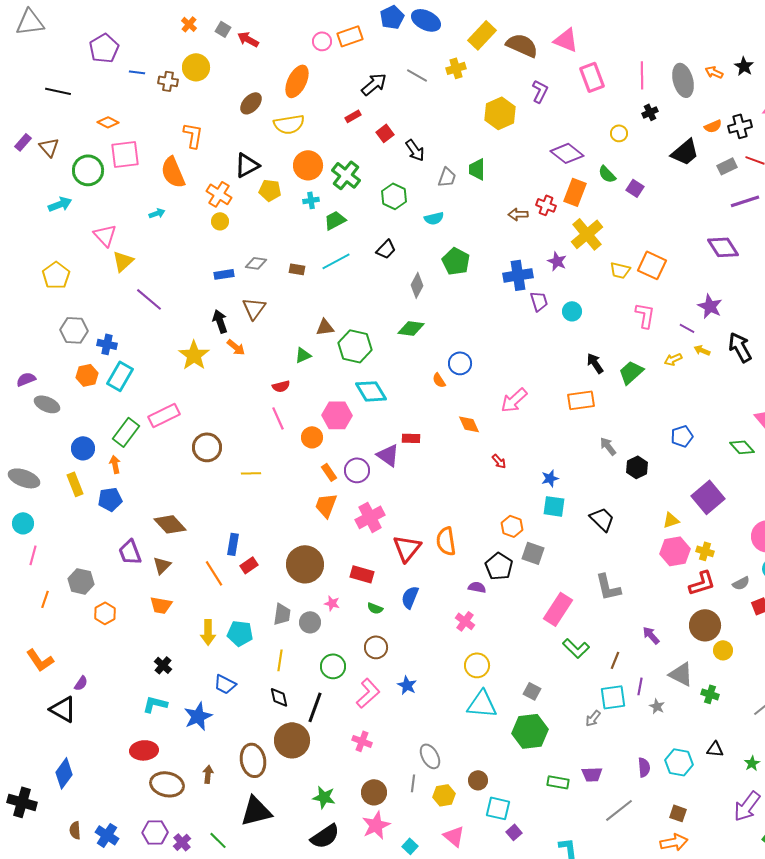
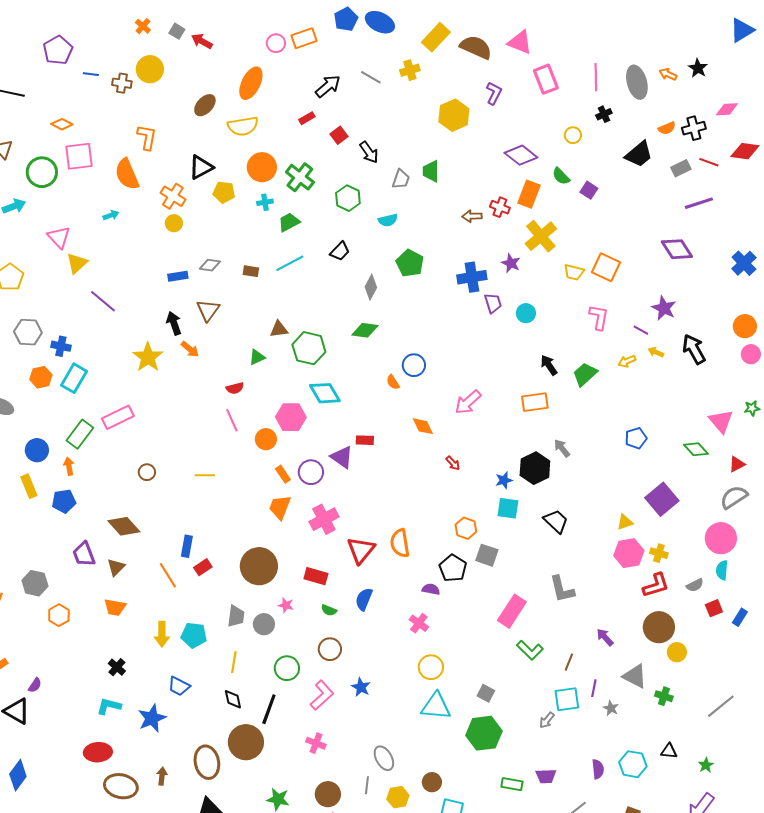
brown circle: (207, 447) -> (147, 472), moved, size x0.6
black hexagon: (637, 467) -> (535, 468), moved, size x1.4

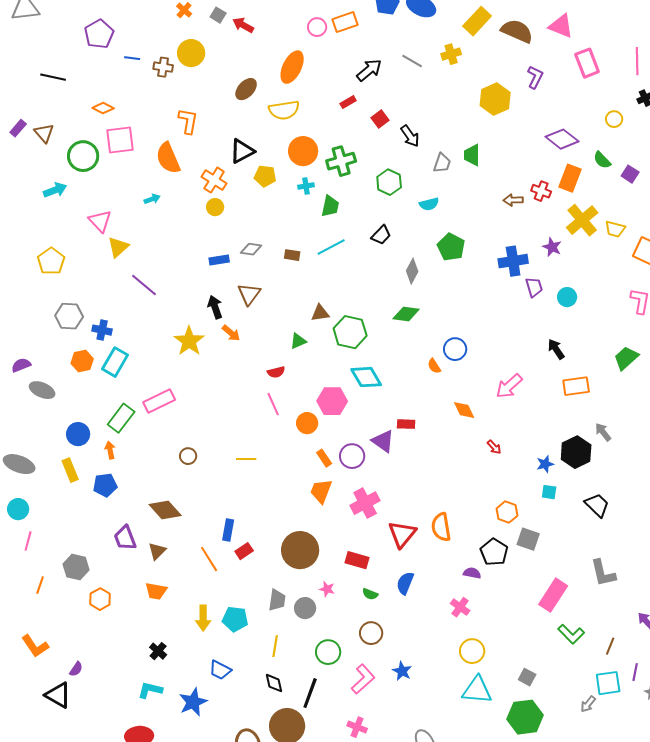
green cross: (300, 177) -> (341, 161), turned 36
green trapezoid: (289, 222) -> (330, 206), turned 130
yellow trapezoid: (574, 272) -> (615, 229), moved
black arrow: (549, 365) -> (556, 349), moved
cyan square: (508, 508) -> (549, 492), size x0.7

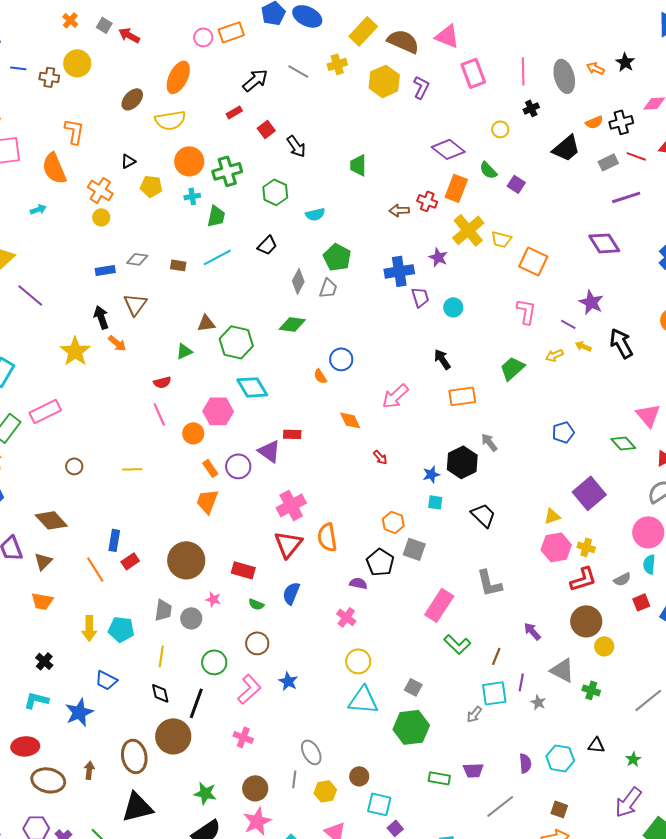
yellow hexagon: (495, 99) -> (384, 81), moved
black triangle: (242, 151) -> (128, 161), size x0.6
gray trapezoid: (442, 163) -> (328, 288), moved
pink cross: (365, 503) -> (291, 505), moved

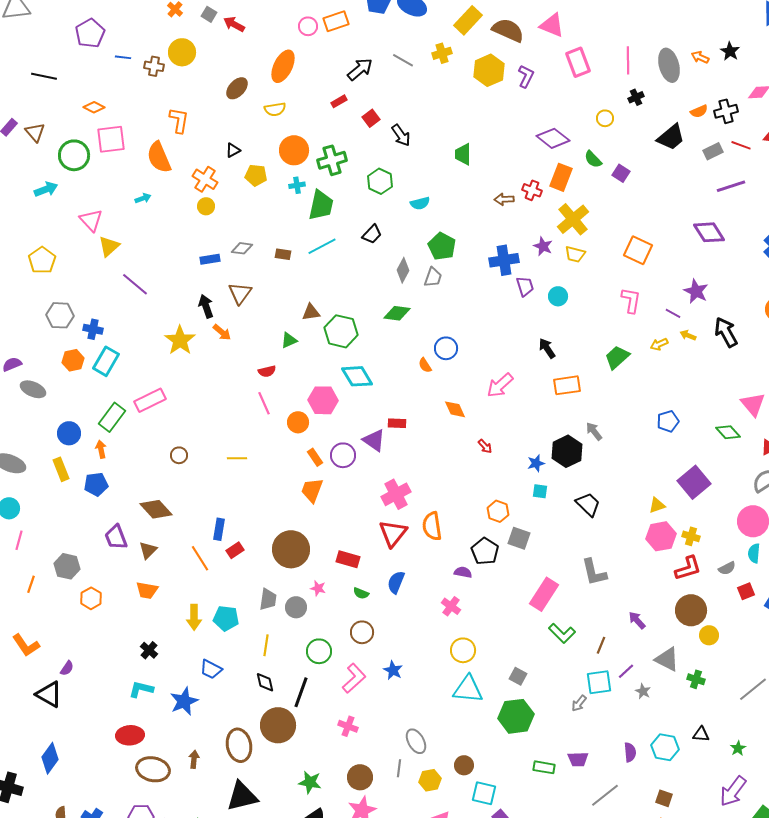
yellow semicircle: (170, 120) -> (275, 109), size x0.7
green trapezoid: (216, 216) -> (321, 205), size x1.4
yellow trapezoid: (501, 239) -> (575, 254), moved
purple line: (521, 682) -> (626, 671), turned 36

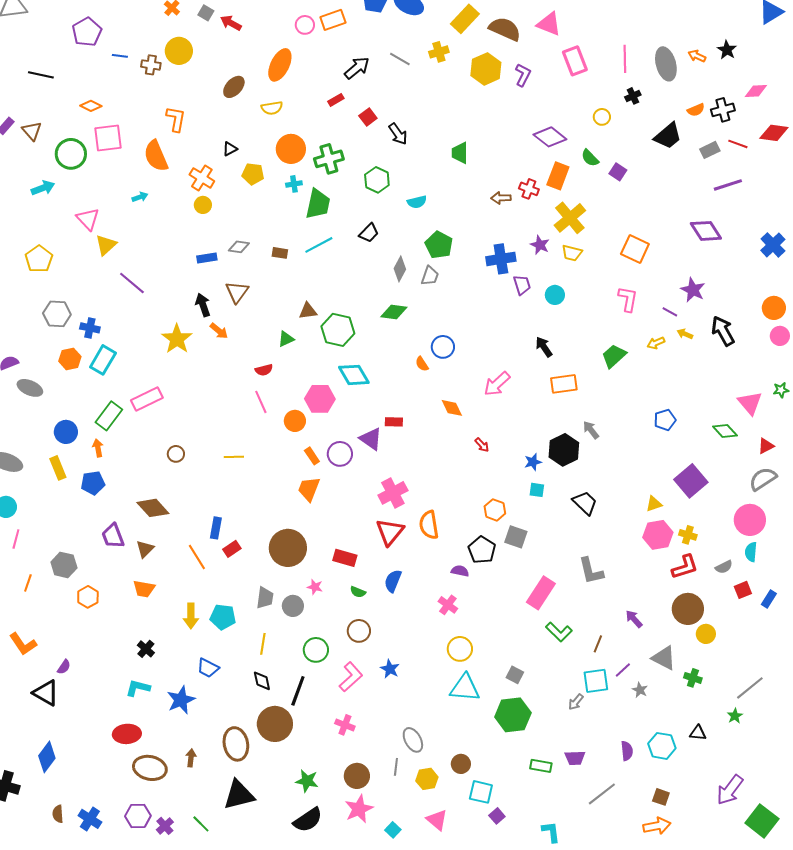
green star: (738, 748) -> (735, 716), moved

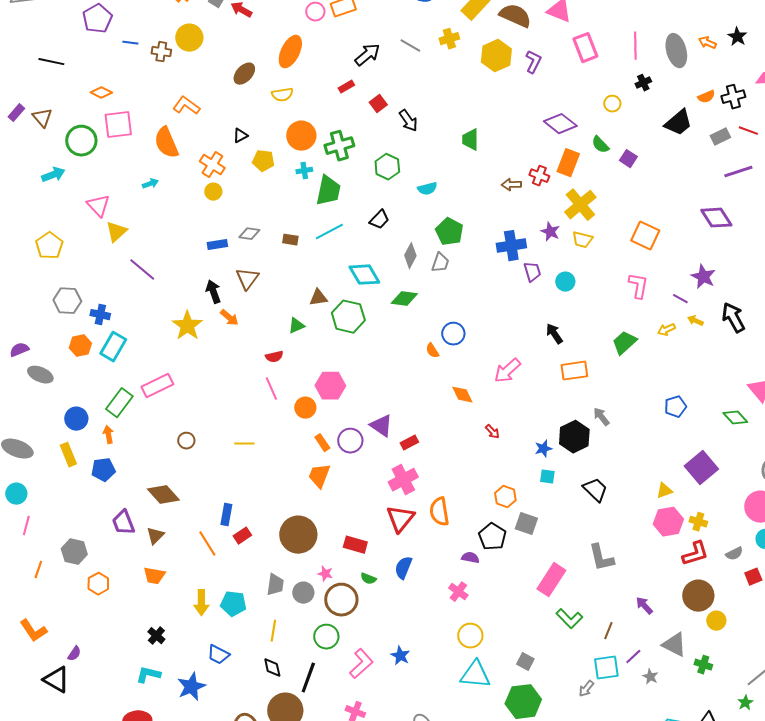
orange L-shape: (176, 119) -> (186, 106), turned -64
cyan diamond: (354, 375) -> (364, 275), moved
red rectangle: (394, 422) -> (409, 443), moved, turned -30
brown circle: (359, 631) -> (341, 600), moved, size x1.4

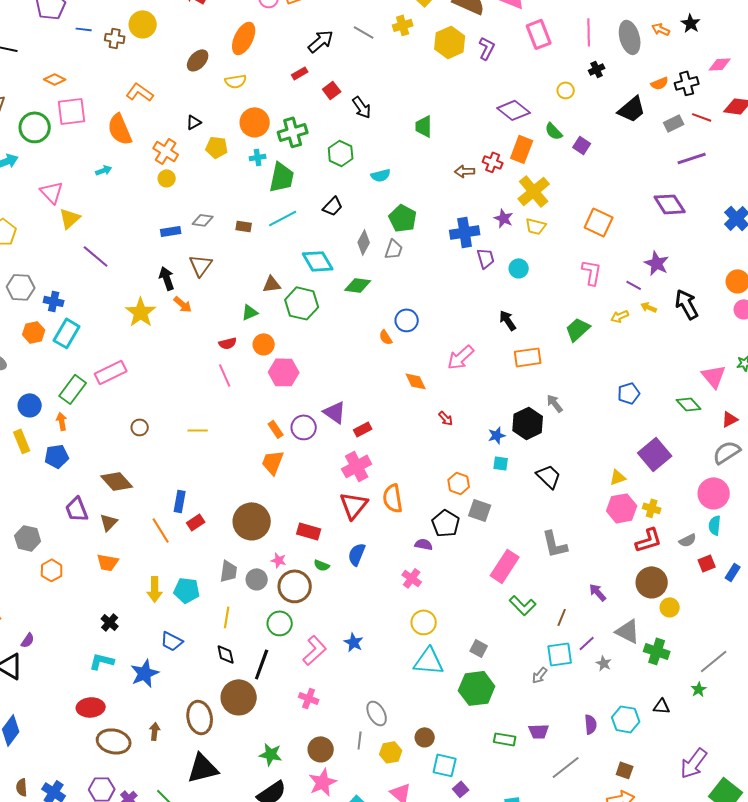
orange circle: (305, 408) -> (264, 344), moved
green cross: (703, 665) -> (657, 651), size x1.4

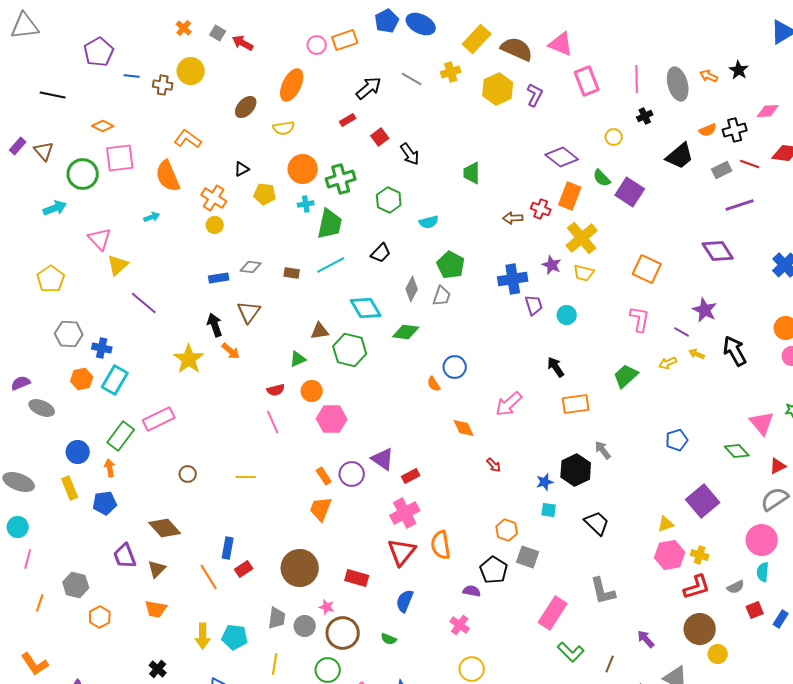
purple square: (582, 145) -> (630, 192), size x1.6
green semicircle: (322, 565) -> (389, 639), moved

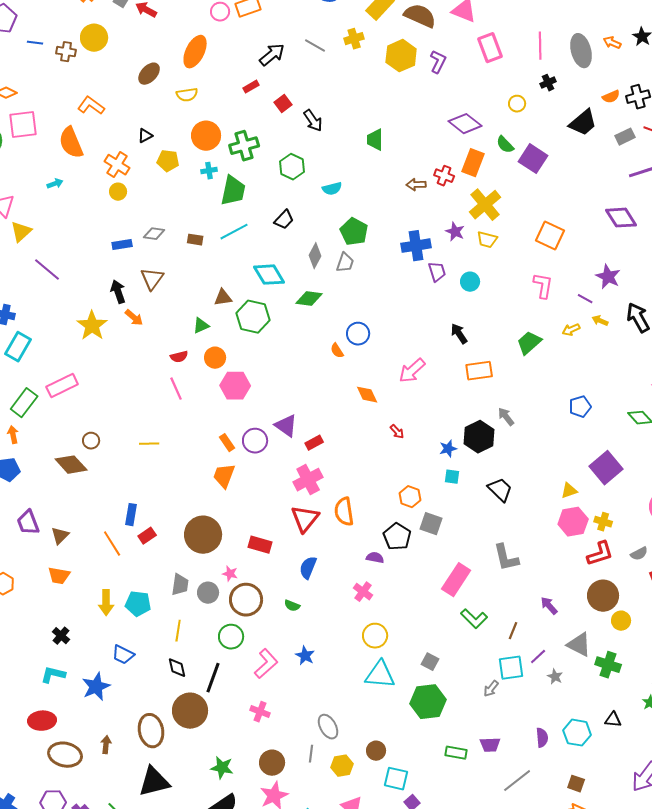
brown diamond: (165, 528) -> (71, 465), moved

